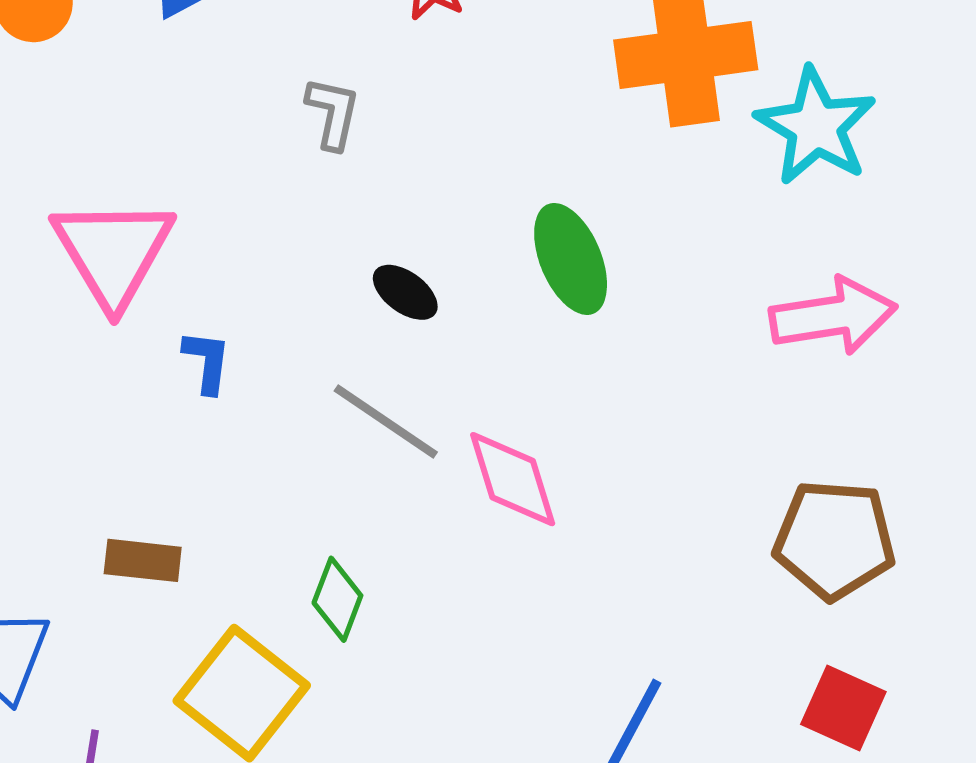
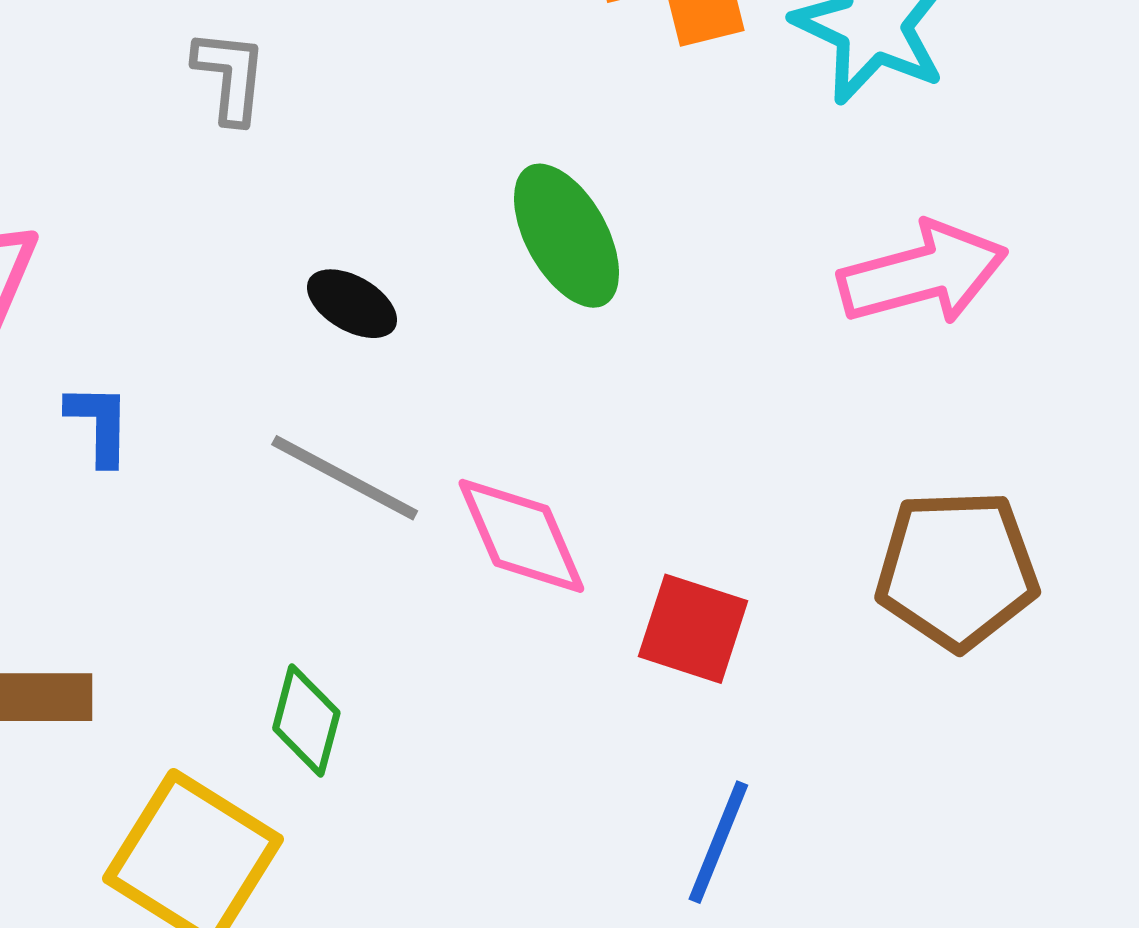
red square: (843, 708) -> (693, 629), moved

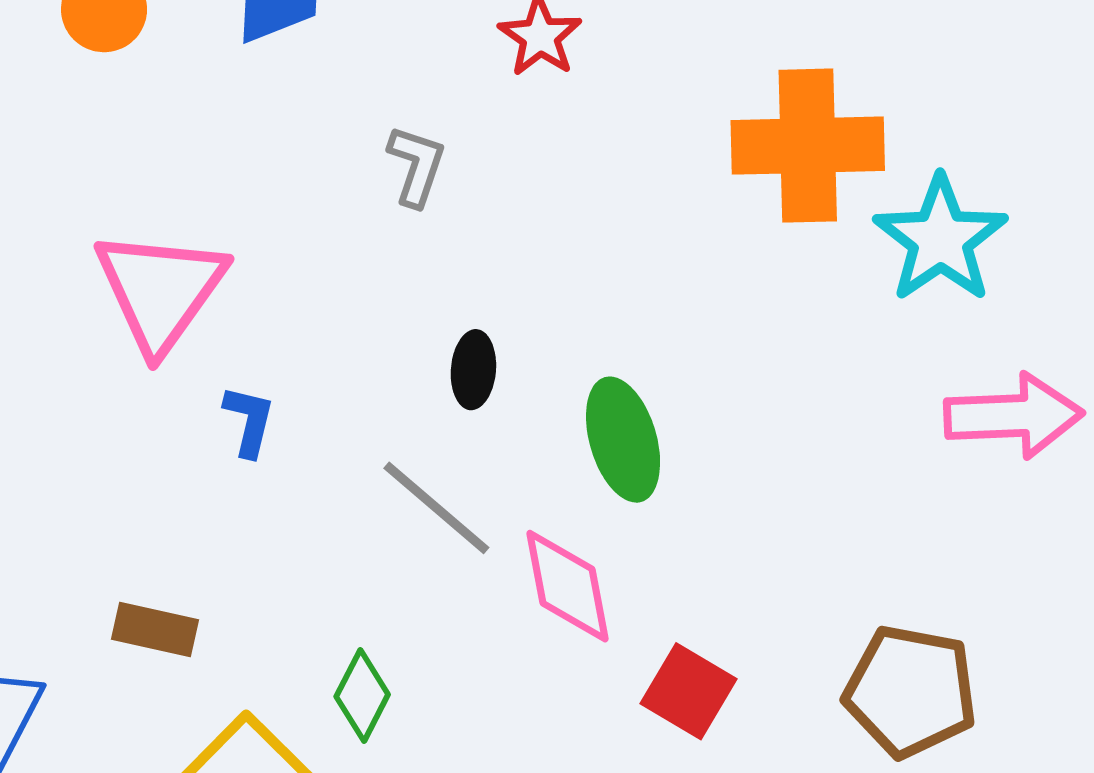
green ellipse: (567, 236) -> (623, 440), moved
pink arrow: (923, 273) -> (1014, 416), moved
black ellipse: (352, 304) -> (473, 370), turned 52

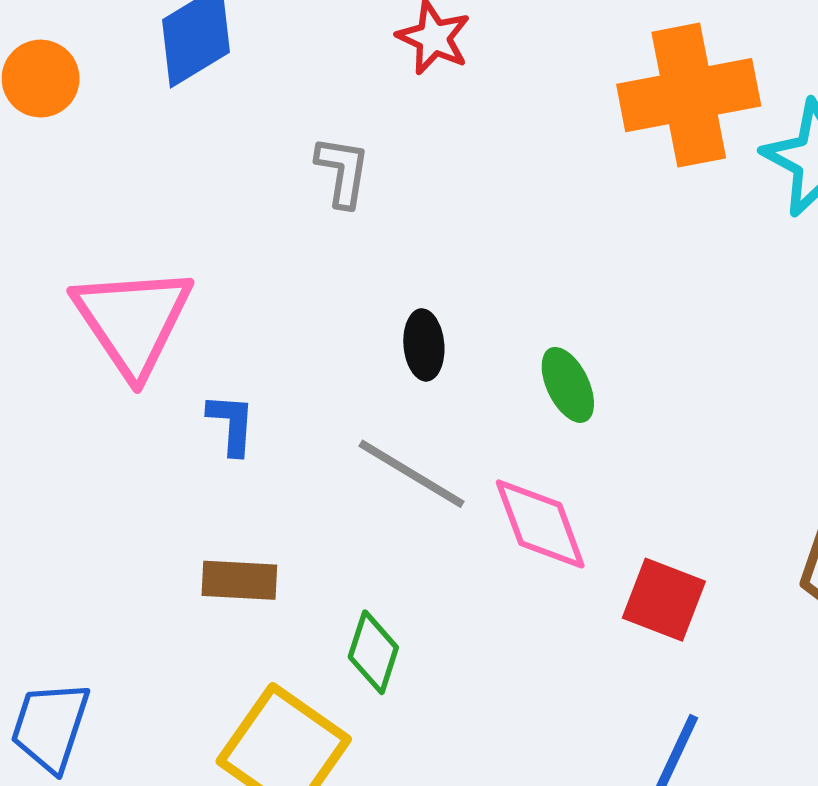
green ellipse: (623, 440) -> (568, 385), size x0.7
brown rectangle: (155, 629) -> (239, 580), moved

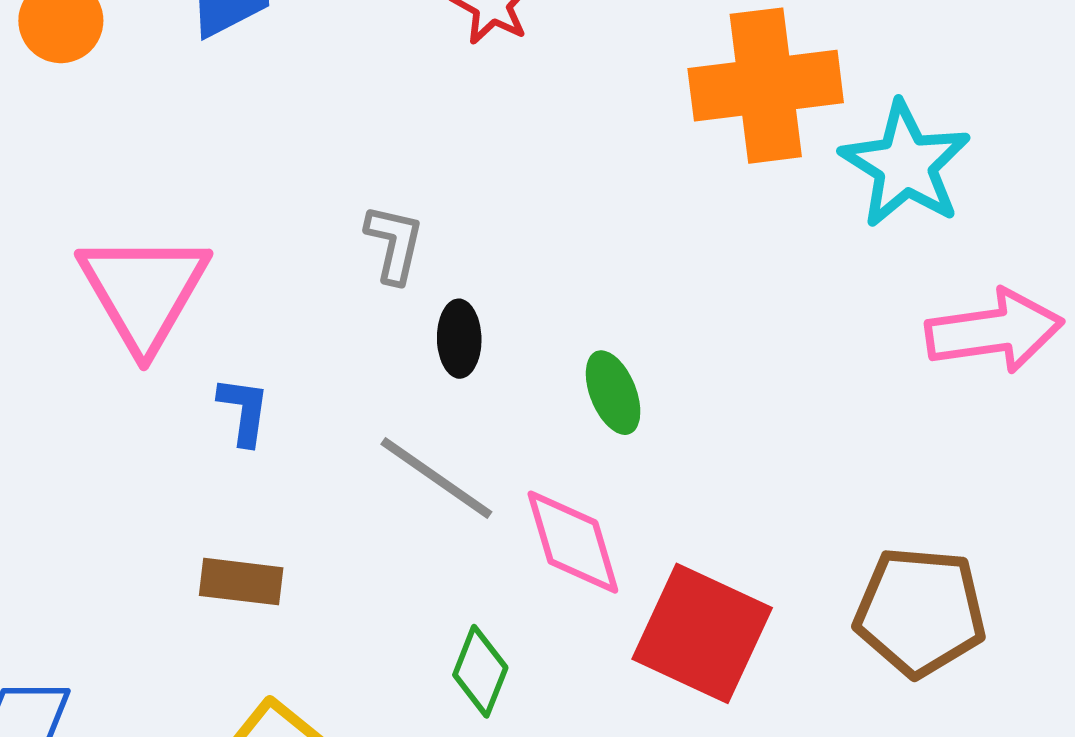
gray L-shape: (343, 171) -> (394, 244), moved
red square: (664, 600) -> (702, 633), size x1.5
green diamond: (373, 652) -> (480, 671), moved

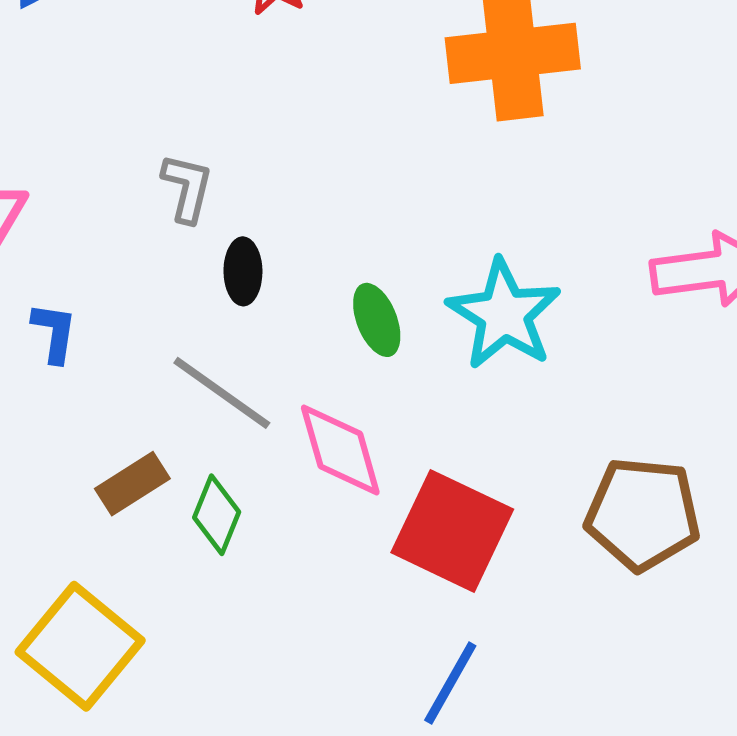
cyan star: (905, 165) -> (504, 314), moved
brown rectangle: (241, 582) -> (132, 484), moved, turned -40
green diamond: (480, 671) -> (217, 515), moved

